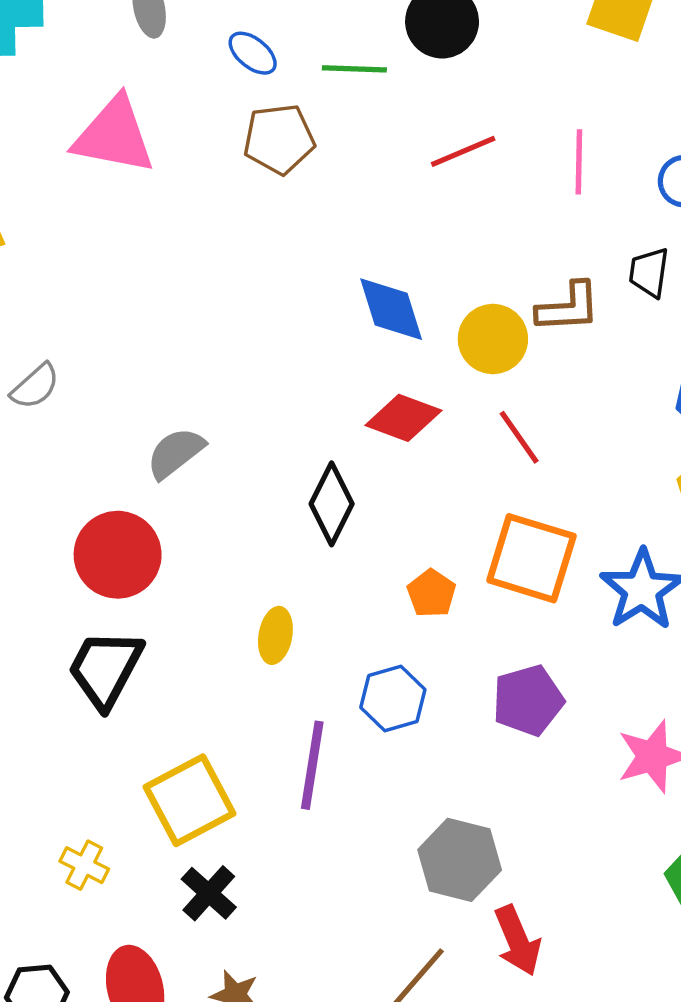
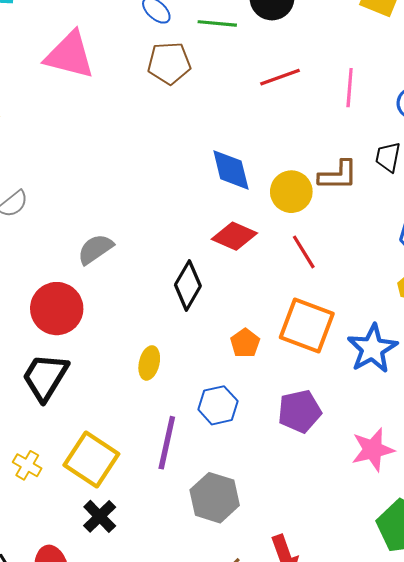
yellow square: (189, 800) -> (91, 460), turned -32
gray hexagon: (460, 860) -> (215, 498), moved
yellow cross: (84, 865) -> (27, 465), moved

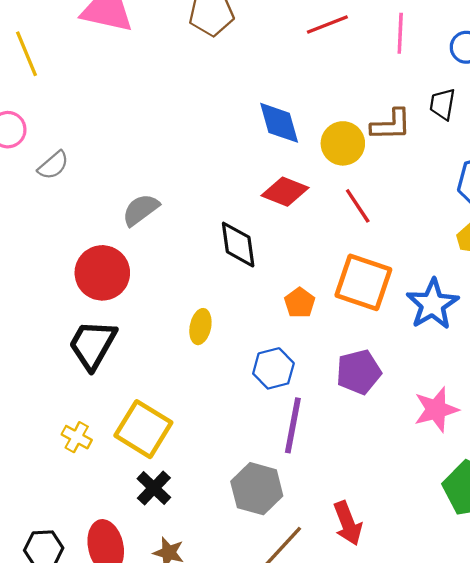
black diamond: (188, 285) -> (238, 245), turned -36
purple line: (167, 443) -> (293, 425), moved
gray hexagon: (215, 498) -> (257, 489), moved

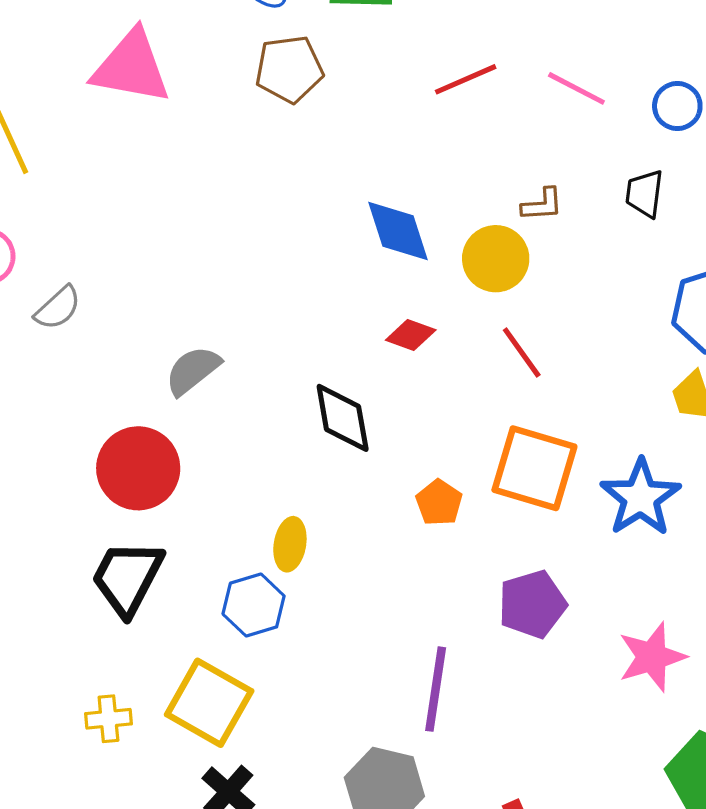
pink line: (400, 33) -> (576, 88), turned -63
brown L-shape: (391, 125) -> (542, 205), moved, size x0.7
red diamond: (285, 192) -> (411, 335), size x0.7
blue hexagon: (273, 368) -> (254, 605), moved
yellow cross: (77, 437) -> (108, 719), turned -32

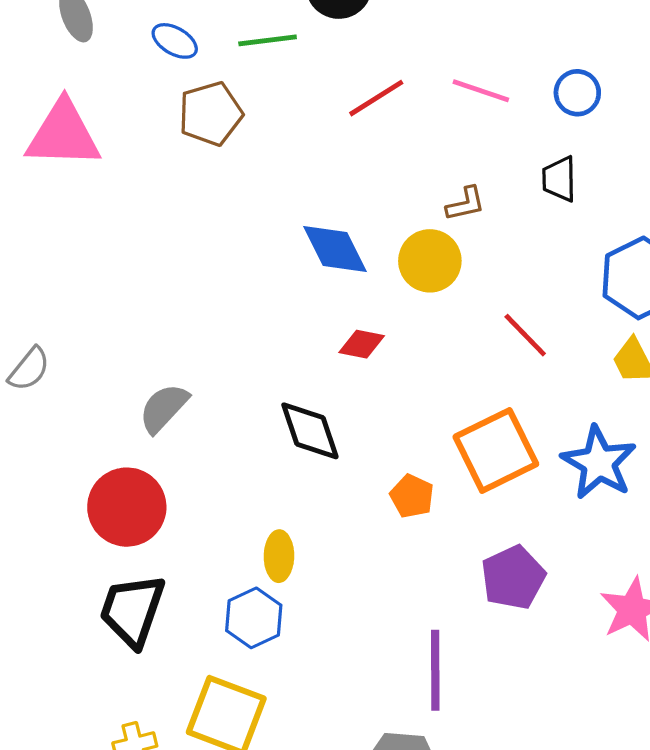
red line: (522, 352) -> (525, 335), moved
orange square: (534, 468) -> (496, 450), turned -34

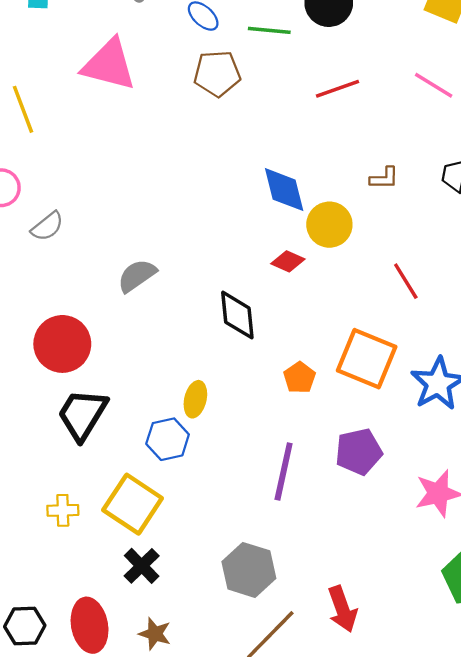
pink line: (481, 91) -> (434, 85), moved
yellow circle: (430, 261) -> (329, 225), moved
orange square: (496, 450) -> (367, 359), turned 36
red circle: (127, 507) -> (62, 344), moved
purple line: (435, 670) -> (284, 471), moved

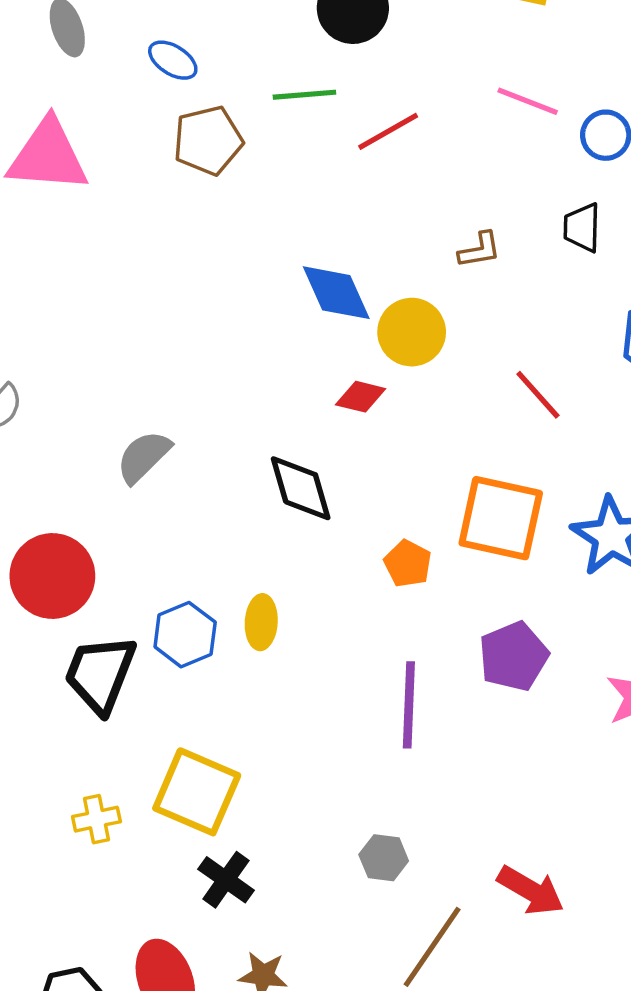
green line: (269, 30) -> (304, 95), moved
blue hexagon: (168, 439) -> (185, 635), moved
gray hexagon: (249, 570) -> (384, 858), size x0.6
red arrow: (342, 609) -> (531, 890), turned -30

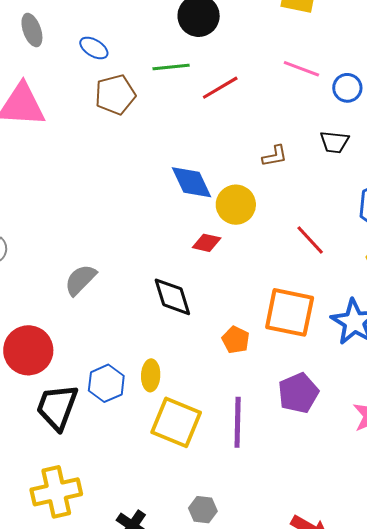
black trapezoid: (582, 228) -> (334, 142), turned -84
yellow square: (197, 792) -> (176, 422), moved
yellow cross: (96, 819) -> (56, 492), size x1.8
gray hexagon: (384, 858) -> (203, 510), moved

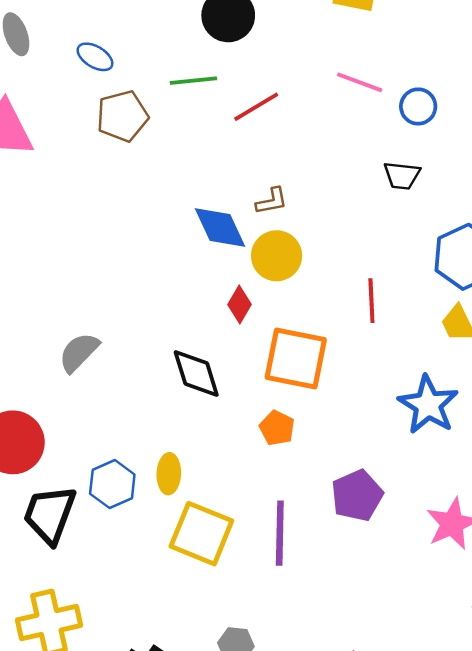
brown L-shape: (275, 156) -> (272, 201), moved
red line: (310, 240) -> (371, 301), turned 40
red diamond: (207, 243) -> (240, 305), turned -72
orange square: (290, 312) -> (296, 359), moved

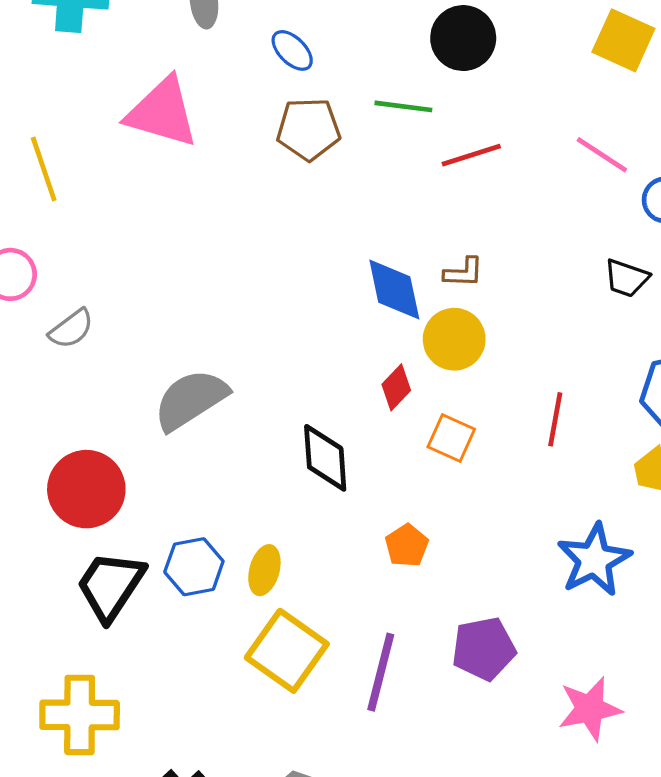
gray semicircle: (79, 352) -> (191, 400), size x1.4
orange square: (296, 359) -> (451, 438), moved, size x0.6

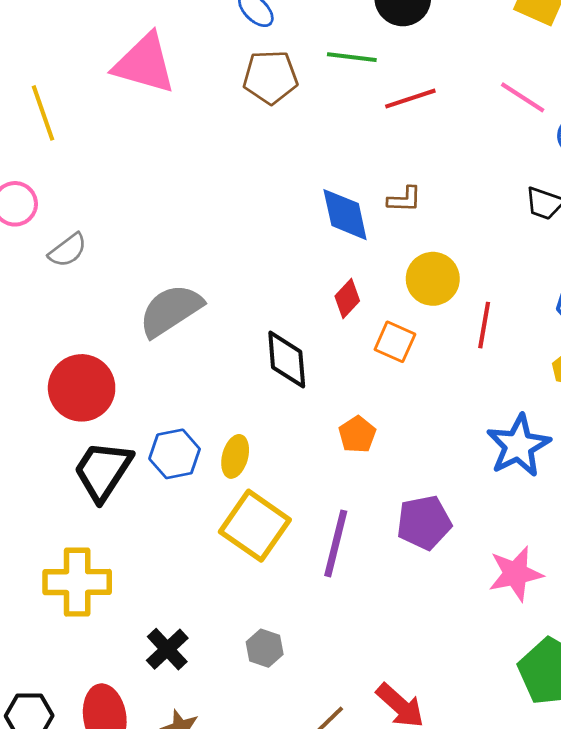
yellow circle: (454, 339) -> (433, 279), moved

